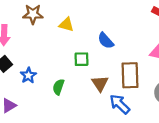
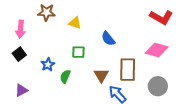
green square: (81, 59) -> (78, 52), moved
blue star: (28, 75) -> (48, 65), moved

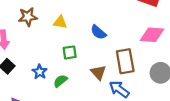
green semicircle: (65, 76) -> (60, 81), turned 40

